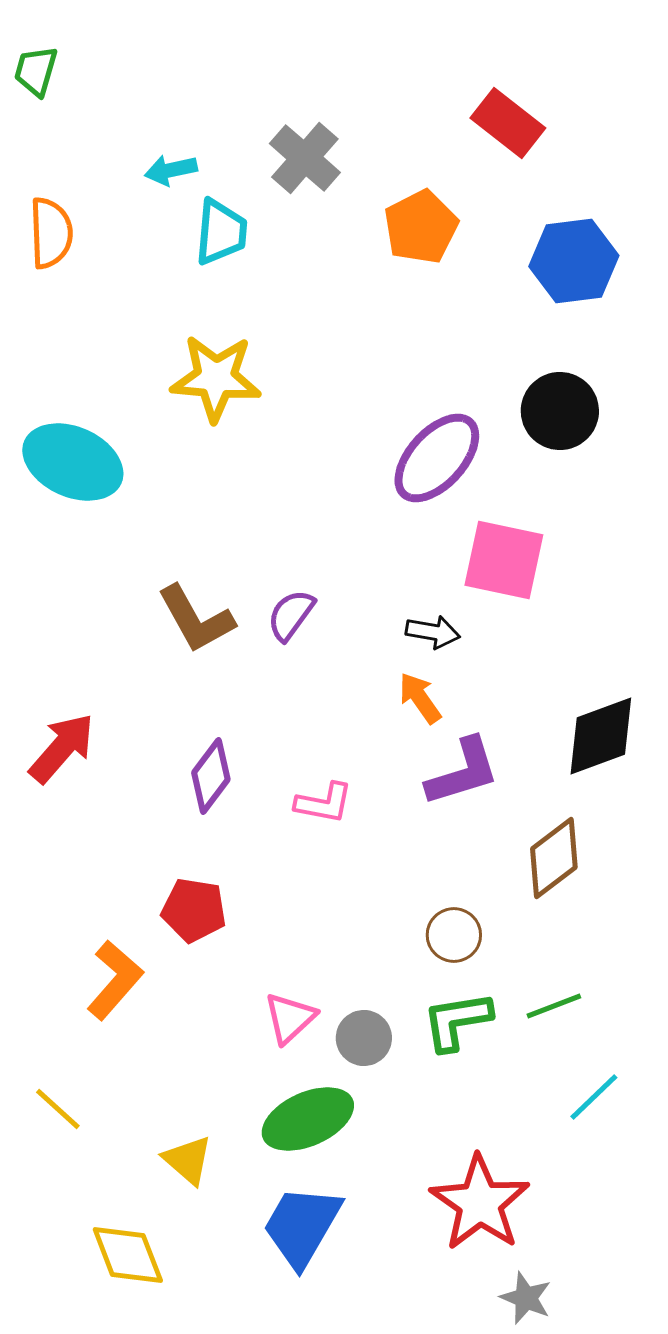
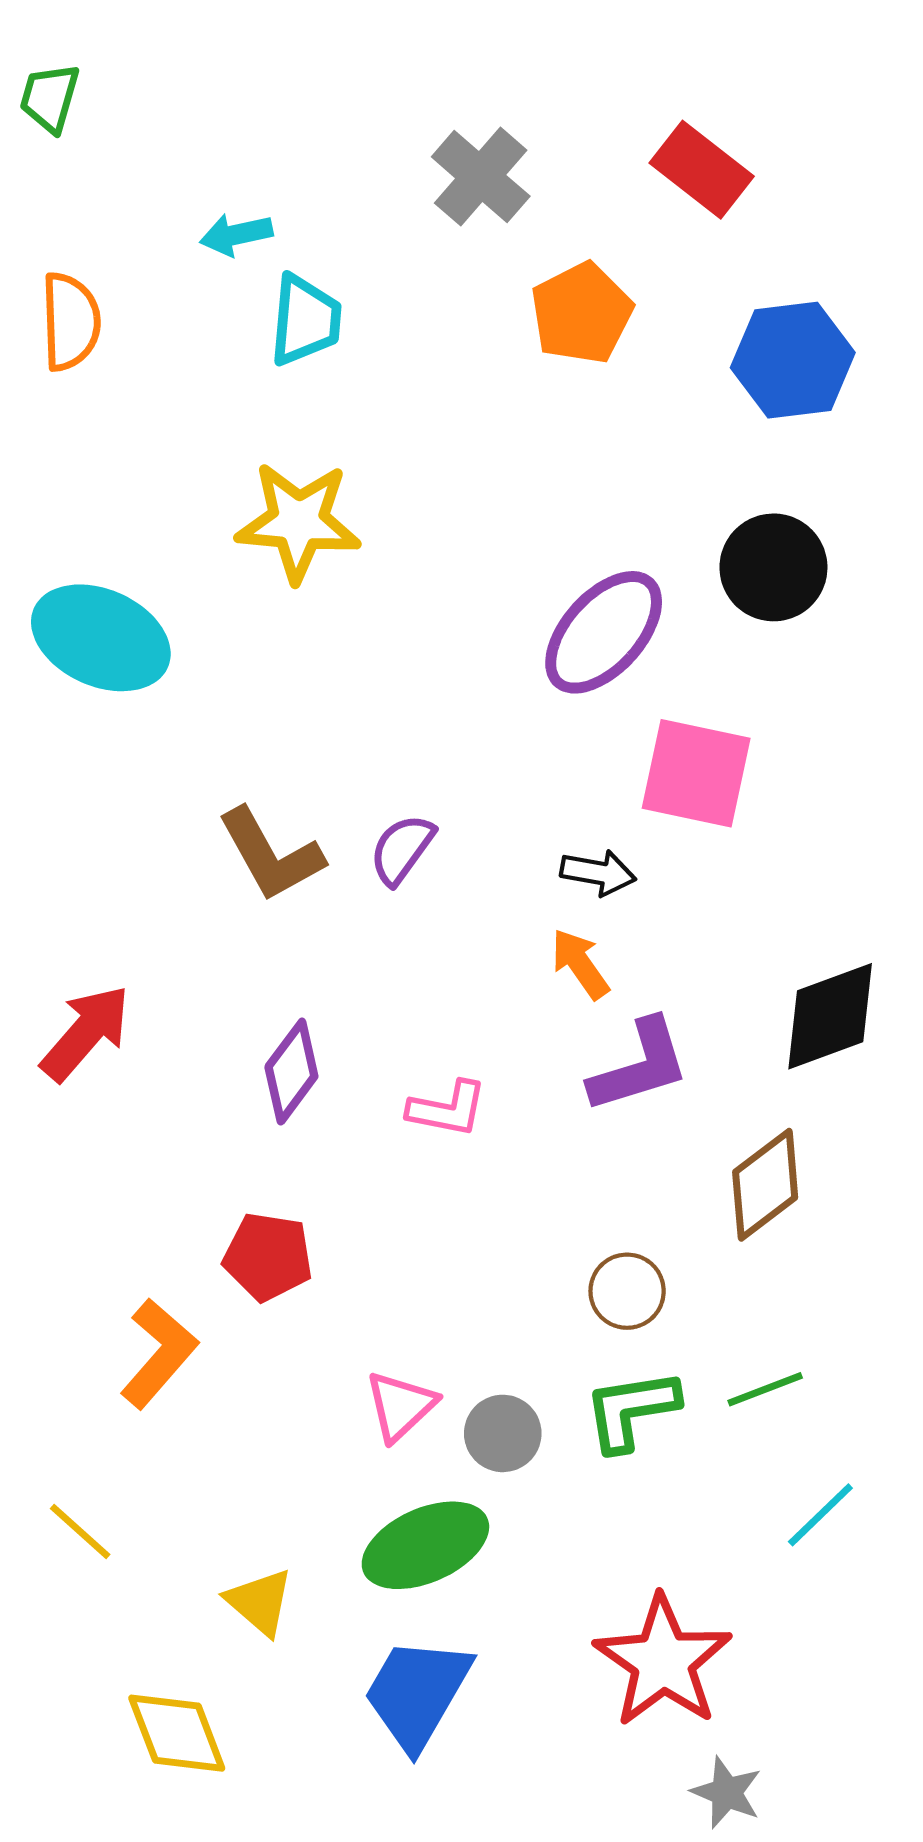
gray cross: (305, 158) -> (481, 177), moved

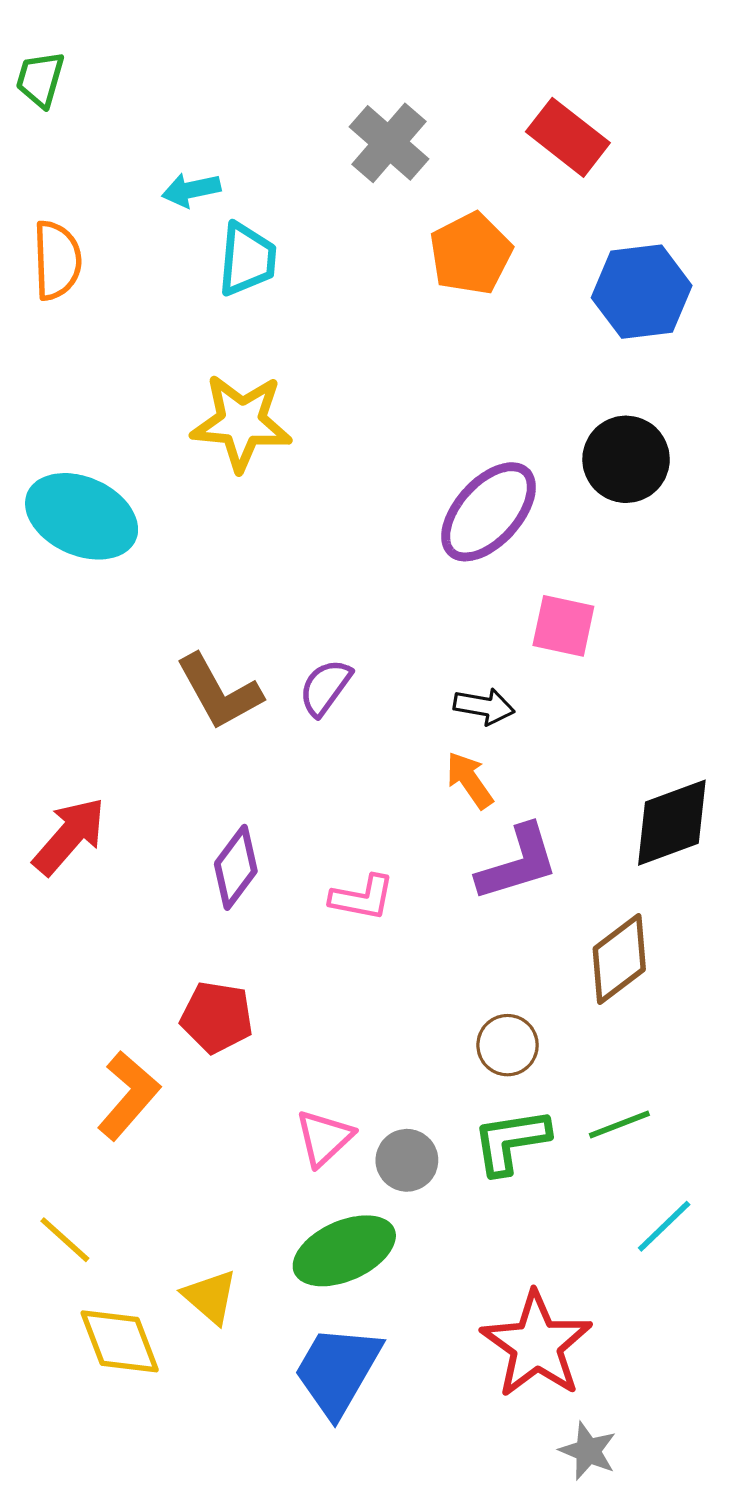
pink square: (696, 773) -> (563, 626), size x0.7
yellow diamond: (177, 1733) -> (120, 1341), moved

